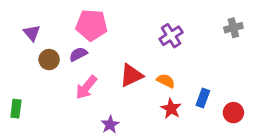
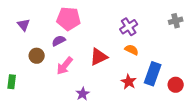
brown circle: (49, 60) -> (37, 56), moved
orange semicircle: (166, 81) -> (132, 50), moved
blue rectangle: (203, 98) -> (153, 74), size x1.6

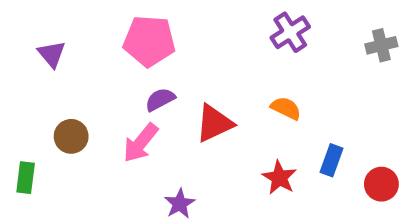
purple cross: (129, 27) -> (290, 32), moved
purple semicircle: (59, 41) -> (160, 100), moved
brown circle: (37, 56) -> (71, 136), moved
blue rectangle: (153, 74) -> (331, 160), size x0.6

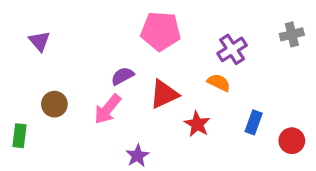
purple cross: (290, 32) -> (232, 49), moved
pink pentagon: (149, 41) -> (161, 31), moved
red star: (279, 178) -> (197, 124), moved

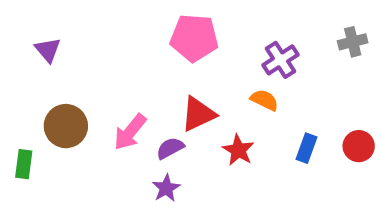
purple semicircle: (122, 76) -> (170, 148), moved
brown circle: (54, 104) -> (66, 126), size x1.4
red circle: (292, 141) -> (359, 146), moved

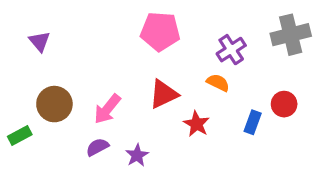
gray cross: (353, 42) -> (291, 35), size x1.6
red circle: (359, 146) -> (284, 104), moved
purple semicircle: (170, 148) -> (97, 147), moved
green rectangle: (24, 164) -> (20, 135), turned 55

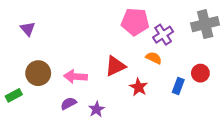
pink pentagon: (160, 31) -> (135, 22), moved
pink arrow: (107, 109) -> (76, 77), turned 55

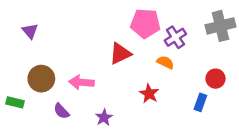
red triangle: (115, 66) -> (120, 54), moved
blue rectangle: (178, 86) -> (200, 102), moved
green rectangle: (14, 95) -> (15, 102), turned 42
purple semicircle: (69, 103) -> (61, 111), moved, turned -105

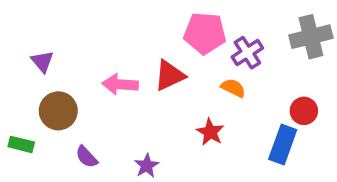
purple triangle: (30, 31) -> (42, 61), moved
pink arrow: (81, 82) -> (120, 84), moved
blue rectangle: (200, 102) -> (283, 144), size x1.5

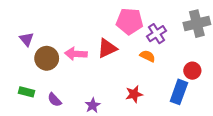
brown circle: (58, 111) -> (47, 58), moved
red star: (210, 132) -> (134, 94), moved, turned 30
green rectangle: (21, 144) -> (27, 92), moved

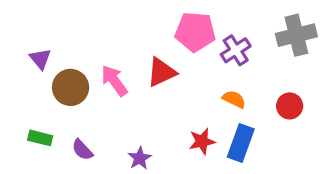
pink arrow: (76, 54) -> (114, 81), turned 50
orange semicircle: (148, 56) -> (234, 99), moved
blue rectangle: (179, 92) -> (241, 143), moved

